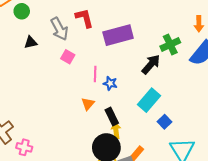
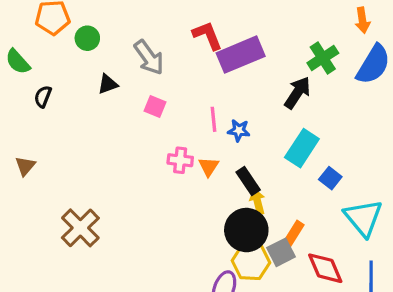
red L-shape: (84, 18) -> (207, 35), moved
pink square: (68, 57) -> (155, 106), moved
pink cross: (24, 147) -> (180, 160), moved

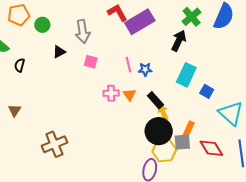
gray arrow: (149, 57) -> (83, 31), turned 35
brown cross: (80, 228) -> (54, 144), turned 30
gray square: (281, 252) -> (182, 142), turned 30

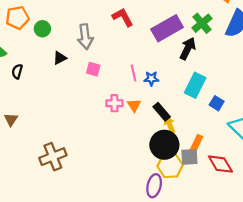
purple rectangle: (140, 22) -> (167, 28), moved

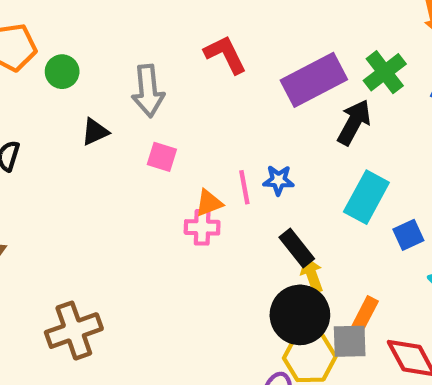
pink line: (134, 73) -> (244, 187), moved
blue square: (217, 103) -> (408, 235), turned 32
orange triangle: (134, 105) -> (209, 203), moved, turned 40

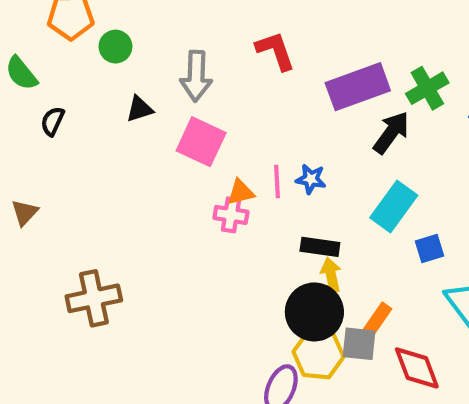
pink square: (162, 157) -> (201, 142), size x1.6
black rectangle: (297, 248) -> (320, 247), turned -51

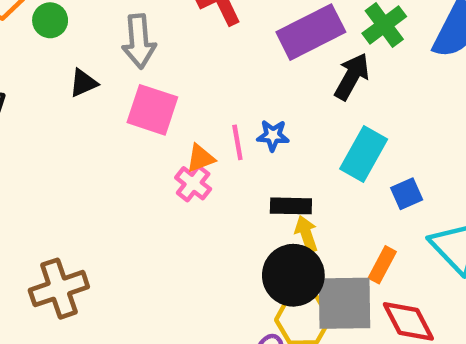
pink cross: (231, 215) -> (193, 183), turned 36
orange rectangle: (377, 319) -> (382, 265), moved
gray square: (359, 344) -> (344, 303), size x1.6

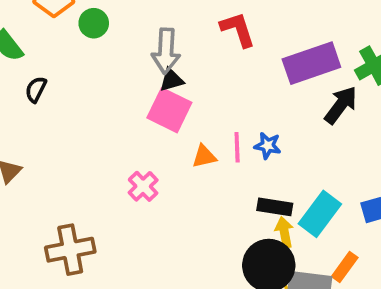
black triangle: (83, 83) -> (171, 80), moved
cyan rectangle: (364, 154) -> (320, 214), moved
pink cross: (193, 183) -> (143, 186), moved

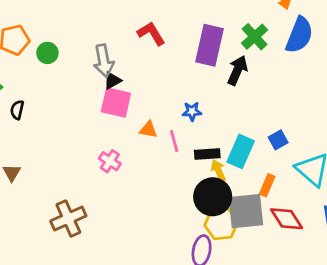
purple rectangle: (311, 63) -> (210, 45), turned -45
pink line: (237, 147) -> (174, 141), moved
orange triangle: (204, 156) -> (148, 130), turned 36

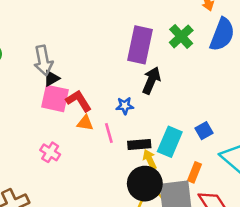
red L-shape: (151, 33) -> (79, 101), moved
black arrow: (237, 70) -> (151, 80), moved

